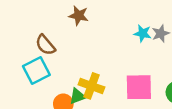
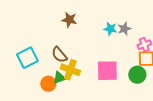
brown star: (79, 16) -> (69, 20), moved
brown semicircle: (45, 45) -> (59, 55), moved

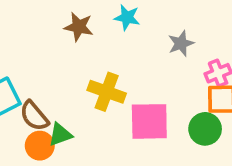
cyan star: (110, 29) -> (127, 17), moved
brown semicircle: (59, 55) -> (34, 116), moved
yellow cross: (70, 70) -> (107, 92), moved

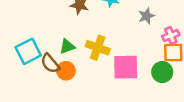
green triangle: (60, 134) -> (67, 46), moved
orange circle: (40, 146) -> (66, 71), moved

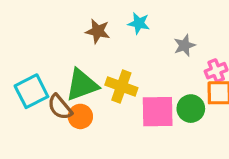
green triangle: (67, 46) -> (82, 85), size x1.6
green circle: (162, 72) -> (191, 109), moved

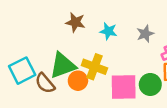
cyan star: (139, 23) -> (108, 31), moved
orange circle: (80, 116) -> (78, 81), moved

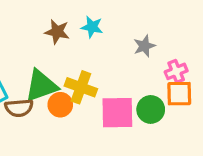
cyan star: (108, 31) -> (92, 27), moved
brown semicircle: (45, 83) -> (19, 108), turned -55

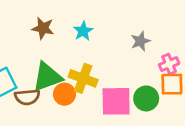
cyan star: (92, 27) -> (83, 31), moved, turned 30
brown star: (57, 32) -> (43, 28), moved

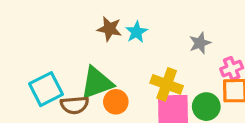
brown star: (43, 28) -> (109, 29), moved
yellow cross: (83, 78) -> (167, 84), moved

